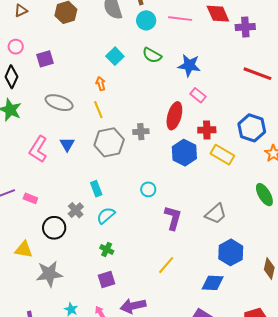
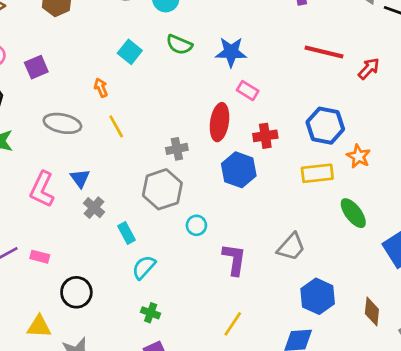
orange arrow: (101, 84) -> (101, 88), moved
gray hexagon: (109, 142) -> (162, 189), moved
yellow rectangle: (222, 155) -> (317, 173), moved, turned -30
gray cross: (76, 210) -> (94, 208), moved

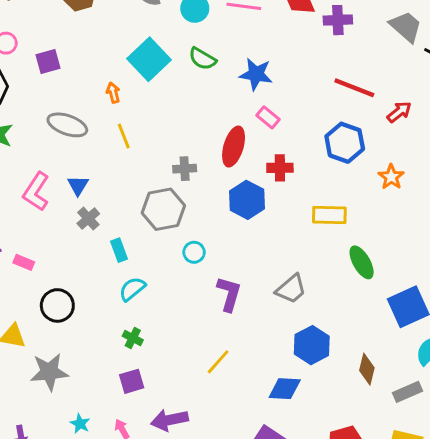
cyan square: (130, 52) -> (149, 59), size x1.6
blue hexagon: (325, 126) -> (345, 143), moved
orange star: (359, 156) -> (391, 177), moved

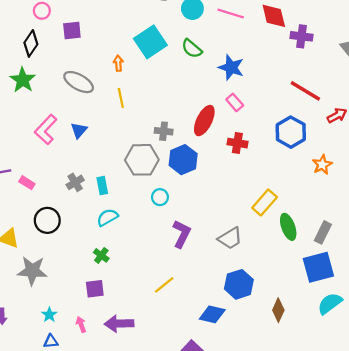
blue hexagon: (247, 200) -> (183, 160), moved
yellow rectangle: (329, 215) -> (265, 202), moved, turned -60
gray cross: (88, 219) -> (75, 182), moved
gray rectangle: (407, 392) -> (323, 232), moved, turned -50

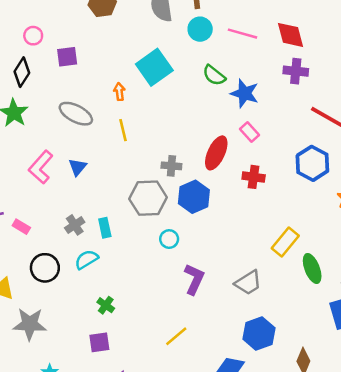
purple cross: (301, 36) -> (296, 71), moved
green semicircle: (192, 49) -> (214, 75), moved
cyan semicircle: (107, 217) -> (87, 260), moved

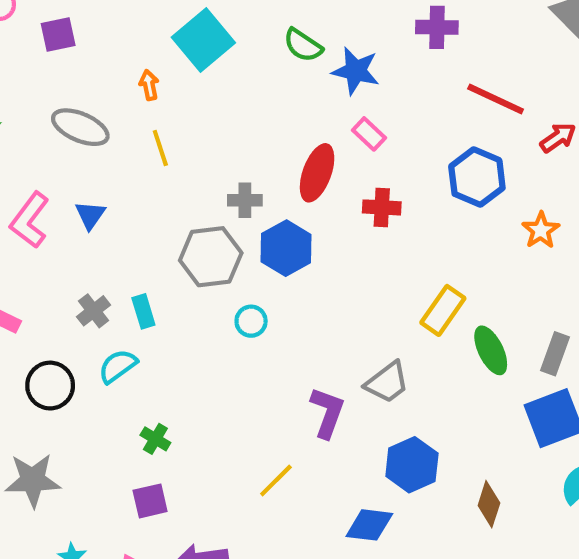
purple L-shape: (194, 279) -> (327, 413), moved

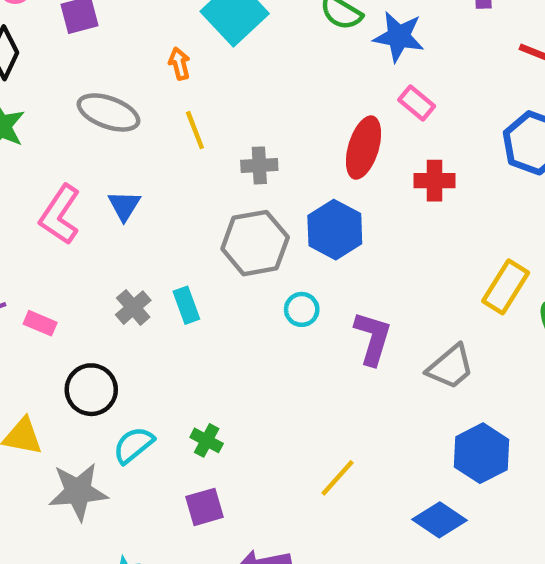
gray cross: (245, 200) -> (259, 165), moved
cyan semicircle: (118, 366) -> (133, 445), moved
purple L-shape: (327, 413) -> (373, 338), moved
blue diamond: (369, 525) -> (440, 520), turned 30

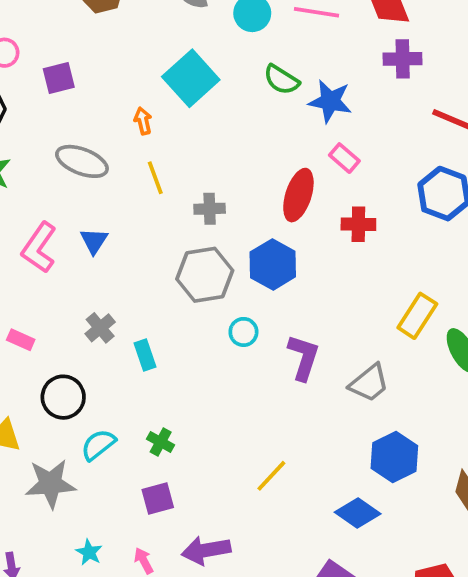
cyan rectangle: (186, 305) -> (145, 355), moved

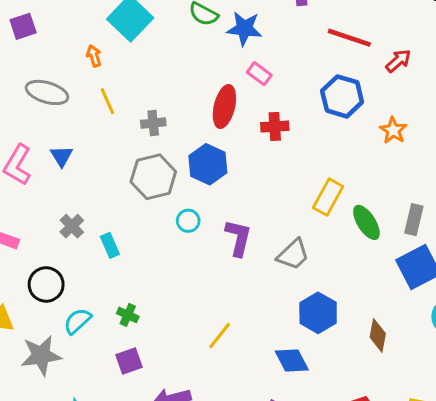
blue diamond: (358, 513) -> (292, 360), turned 32

